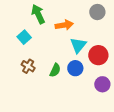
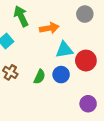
cyan triangle: (78, 45) -> (64, 50), turned 42
purple circle: (102, 84) -> (88, 104), moved

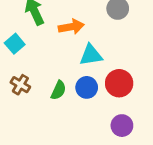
red circle: (86, 61) -> (119, 83), moved

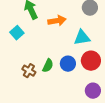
cyan triangle: (91, 55) -> (82, 38), moved
brown cross: (20, 85) -> (29, 71), moved

